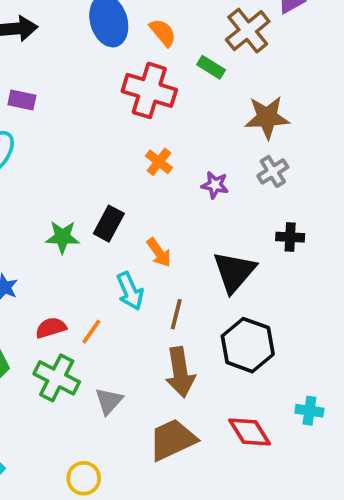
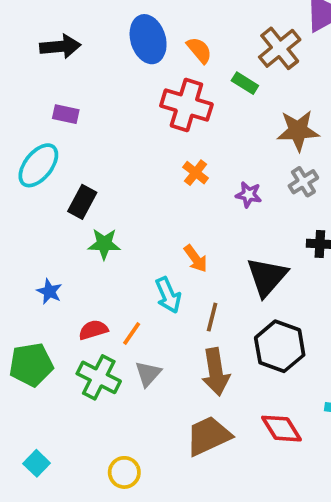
black rectangle: (109, 224) -> (82, 202), moved
gray triangle: (109, 401) -> (148, 374), moved

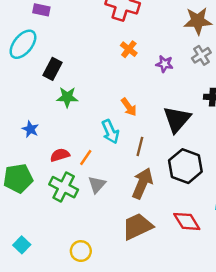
brown arrow: (216, 372) -> (142, 183), turned -148

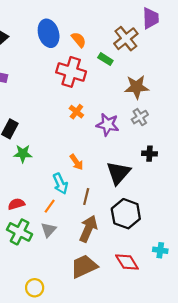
purple star: (165, 64) -> (108, 125), size x1.5
orange line: (86, 157) -> (50, 206), moved

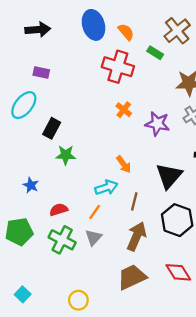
cyan arrow: (60, 184) -> (106, 188), turned -84

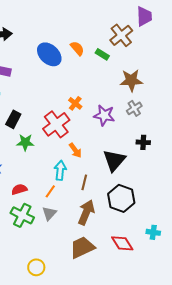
blue ellipse: (94, 25) -> (49, 54), moved, turned -30
orange semicircle: (126, 32) -> (77, 48), moved
red cross: (118, 67) -> (56, 124), moved, turned 36
cyan arrow: (106, 188) -> (60, 170), turned -66

